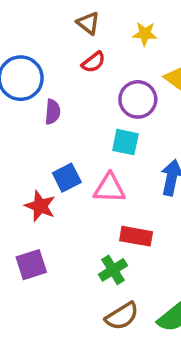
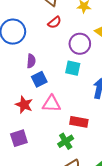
purple semicircle: (53, 112) -> (31, 61), moved
blue square: (67, 178) -> (39, 79), moved
pink triangle: (109, 188) -> (51, 104), moved

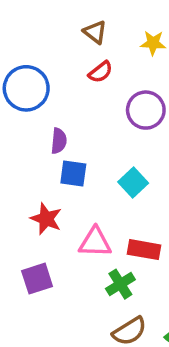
cyan square: (73, 68) -> (133, 183), moved, turned 35
blue square: (39, 79) -> (73, 173), turned 35
pink triangle: (51, 104) -> (95, 242), moved

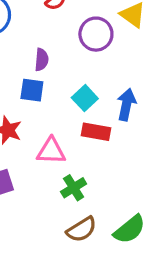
purple semicircle: (59, 141) -> (42, 60), moved
red rectangle: (144, 250) -> (96, 132), moved

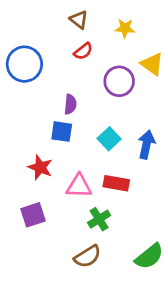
red rectangle: (96, 132) -> (116, 183), moved
brown semicircle: (82, 229) -> (88, 256), moved

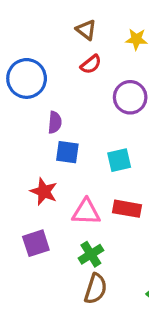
purple semicircle: (70, 104) -> (55, 122), moved
cyan square: (109, 139) -> (119, 160), turned 30
green cross: (99, 219) -> (91, 254), moved
brown semicircle: (88, 256) -> (96, 289), turned -40

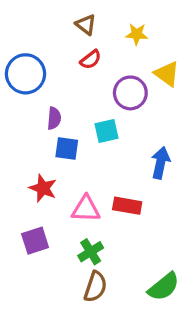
cyan square: (119, 160) -> (107, 131), moved

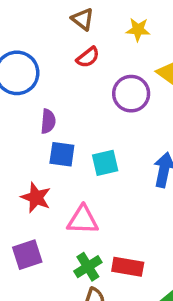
cyan square: (107, 131) -> (105, 163), moved
red rectangle: (127, 206) -> (128, 267), moved

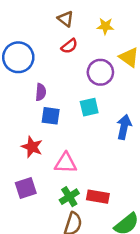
cyan square: (105, 163) -> (89, 107), moved

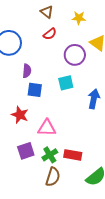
purple square: (26, 188) -> (26, 151), moved

